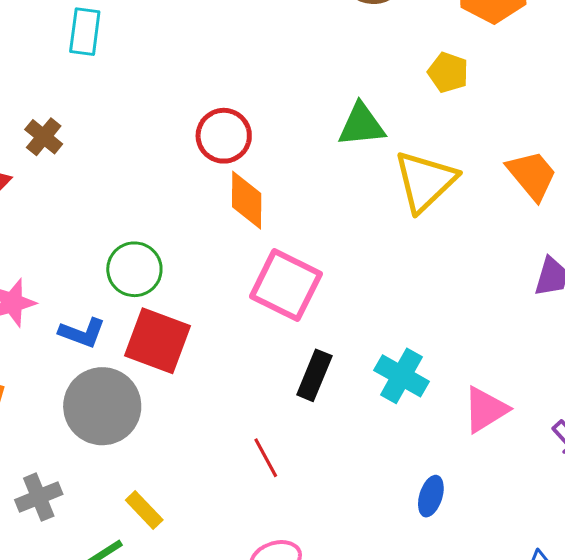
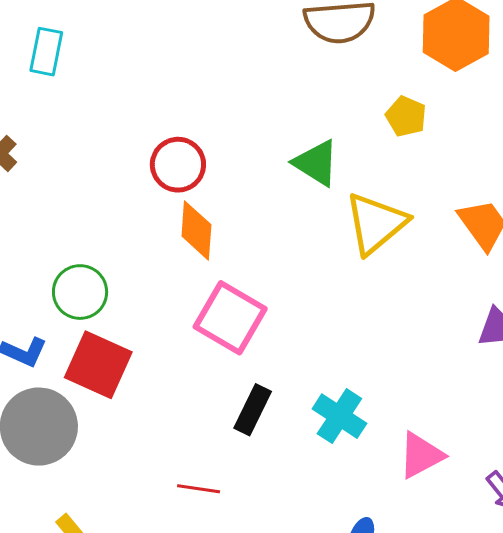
green triangle: (361, 125) -> (316, 163), turned 34
red line: (266, 458) -> (199, 489), turned -57

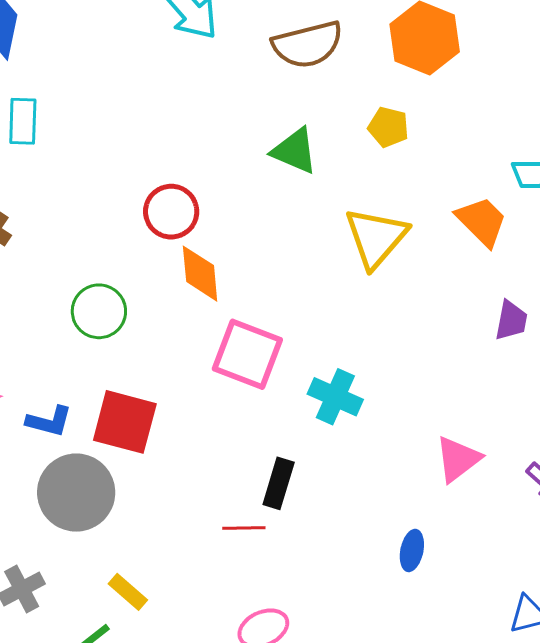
green triangle: (316, 163) -> (295, 151), moved
green circle: (80, 292) -> (99, 311), moved
black rectangle: (253, 410) -> (279, 483), moved
cyan cross: (339, 416) -> (335, 397), moved

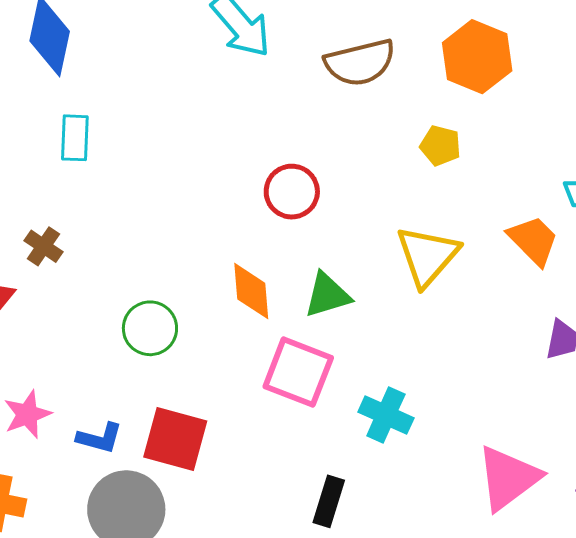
green triangle: (295, 151) -> (327, 295), moved, turned -40
red circle: (171, 212) -> (292, 192), moved
pink triangle: (458, 459) -> (508, 478), size x1.4

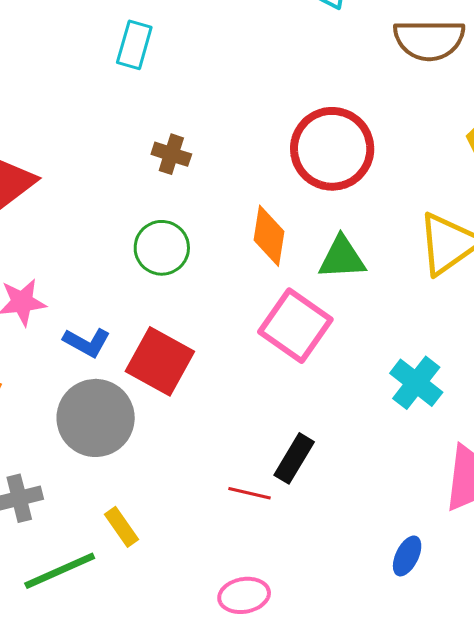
red circle: (292, 192) -> (332, 149), size x1.5
brown cross: (44, 246) -> (171, 154), moved, turned -30
cyan cross: (386, 415) -> (416, 383), moved

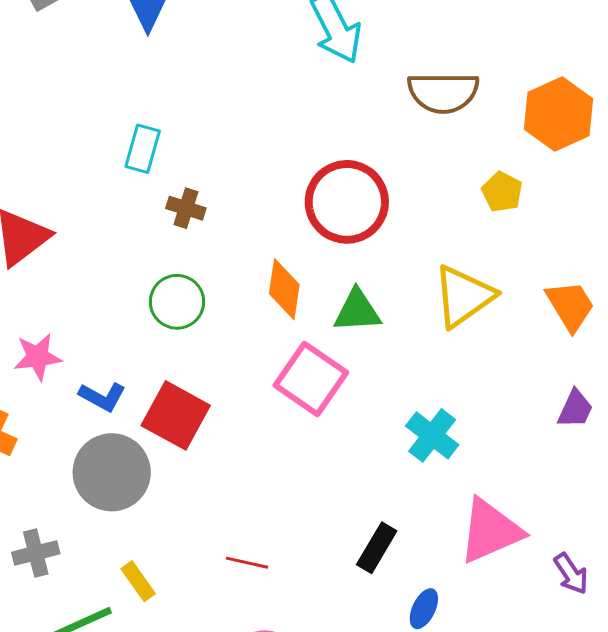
cyan rectangle: (134, 45) -> (143, 149), moved
black rectangle: (294, 458) -> (377, 548), moved
red line: (250, 493) -> (247, 563), moved

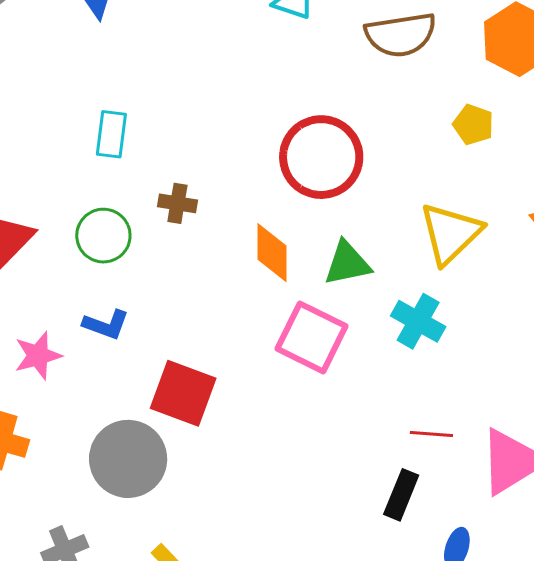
brown cross: (186, 208) -> (177, 203), moved
green circle: (177, 302) -> (103, 236), moved
blue L-shape: (102, 397) -> (106, 325), moved
cyan cross: (432, 435) -> (418, 321), moved
red line: (247, 563) -> (431, 434), moved

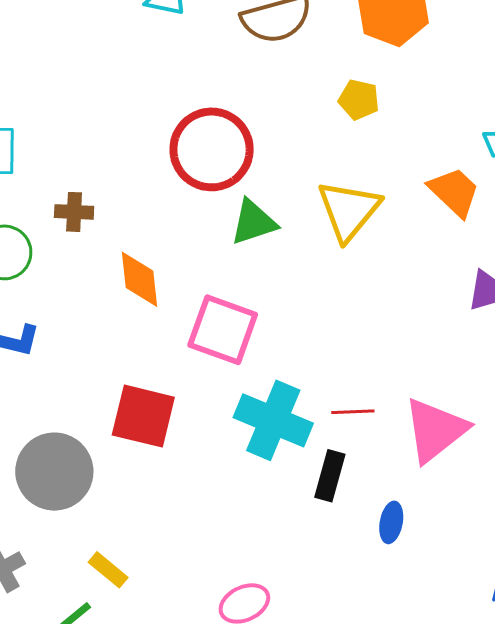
orange diamond: (272, 253) -> (139, 279), moved
green triangle: (347, 263) -> (253, 222), moved
cyan cross: (418, 321) -> (273, 420), moved, size x1.4
red square: (183, 393) -> (143, 416), moved

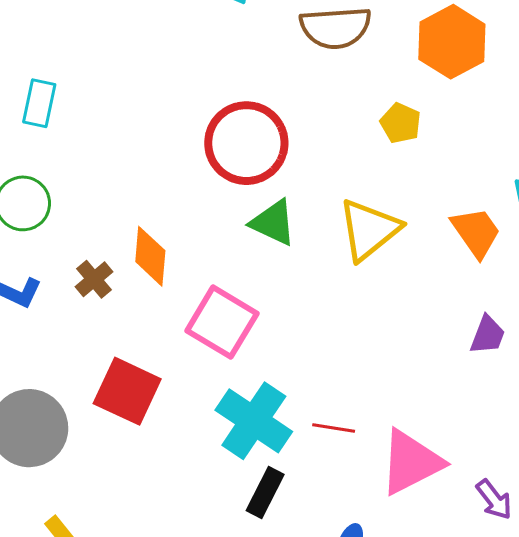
brown cross: (74, 212) -> (94, 279), moved, turned 36
green triangle: (253, 222) -> (273, 223), turned 32
black rectangle: (330, 476) -> (265, 493), moved

